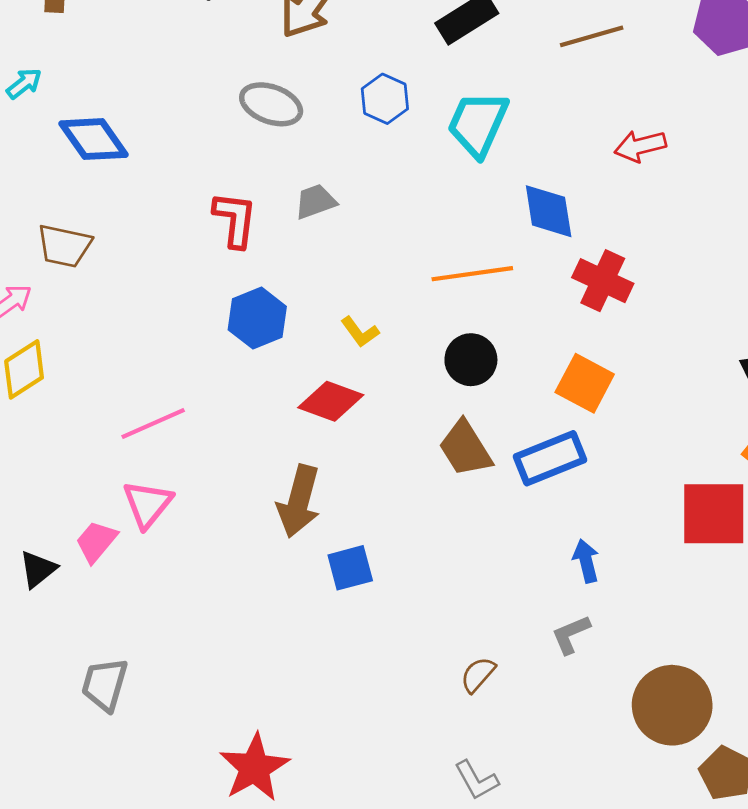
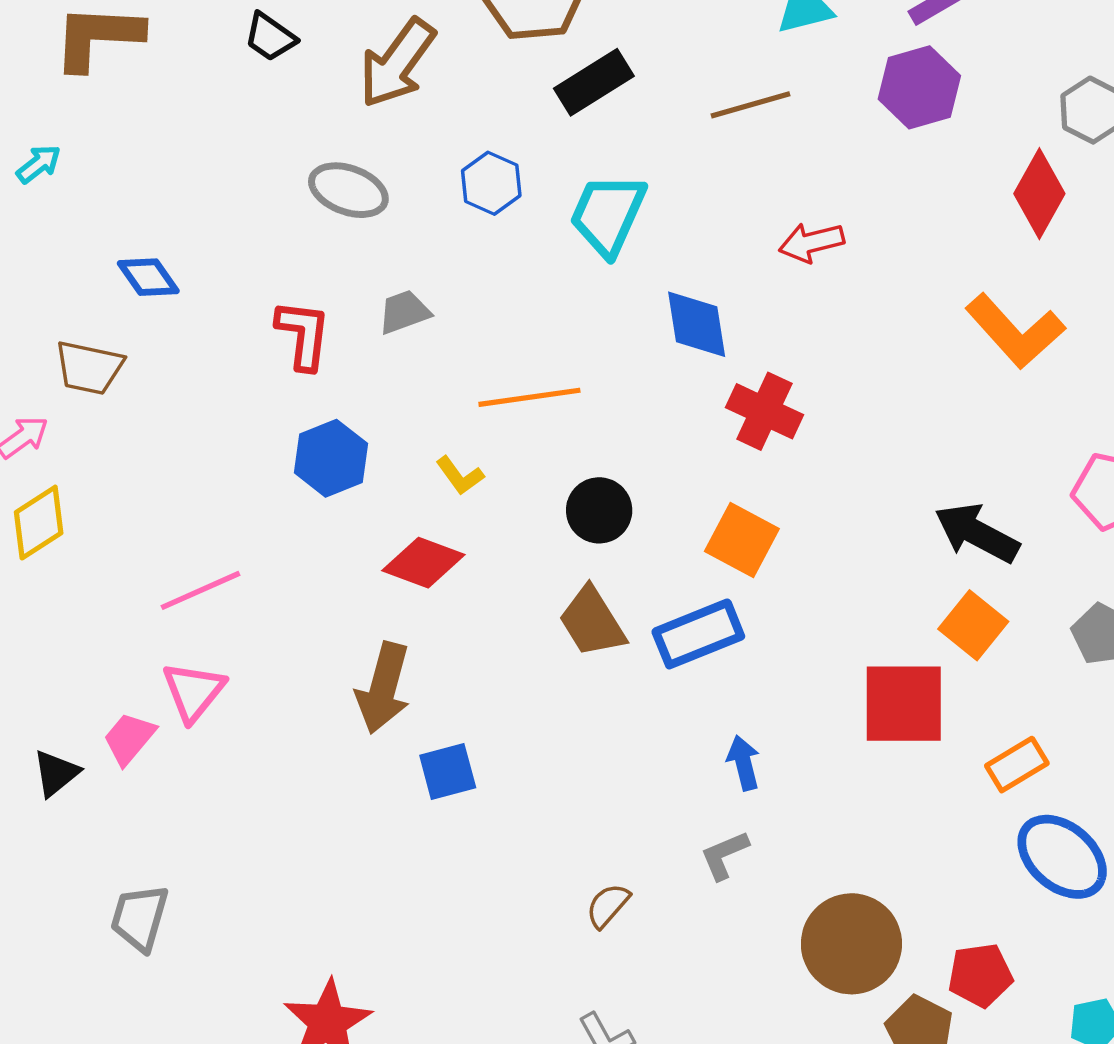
blue diamond: (93, 139) -> (148, 277), moved, size x0.7
orange line: (472, 274) -> (529, 397), moved

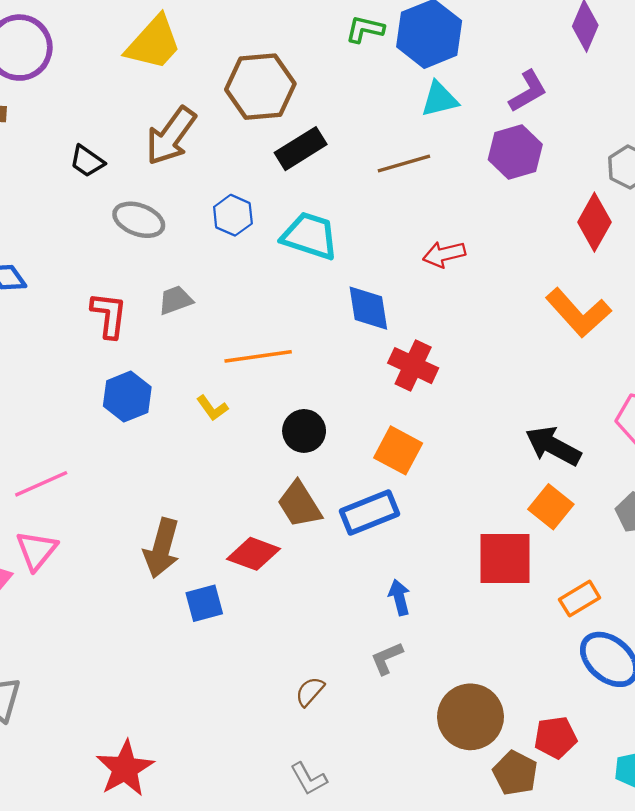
black trapezoid: (270, 37) -> (87, 161), moved
cyan trapezoid: (608, 215) -> (310, 236), turned 84
red diamond: (423, 563) -> (254, 554), moved

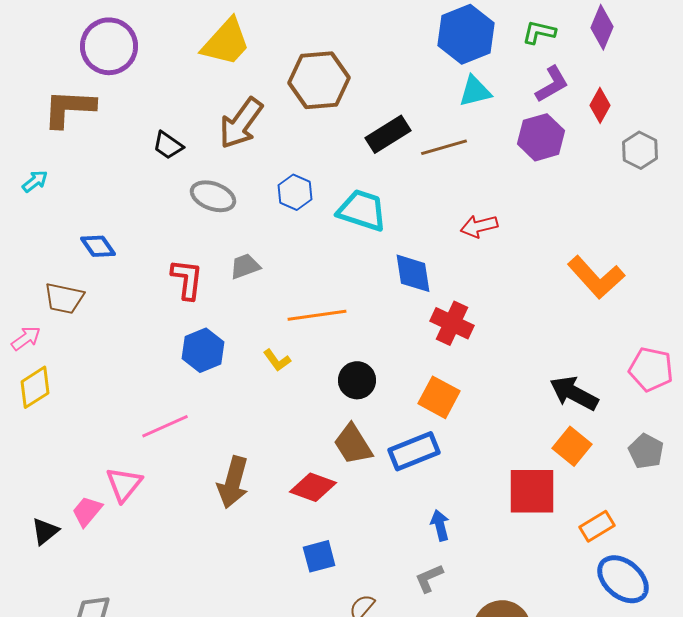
green L-shape: (365, 29) -> (539, 32), moved
black rectangle: (301, 149) -> (388, 134), moved
red diamond: (594, 222) -> (600, 105), moved, size x0.7
pink line: (41, 484) -> (165, 426), moved
blue square: (204, 603) -> (319, 556), moved

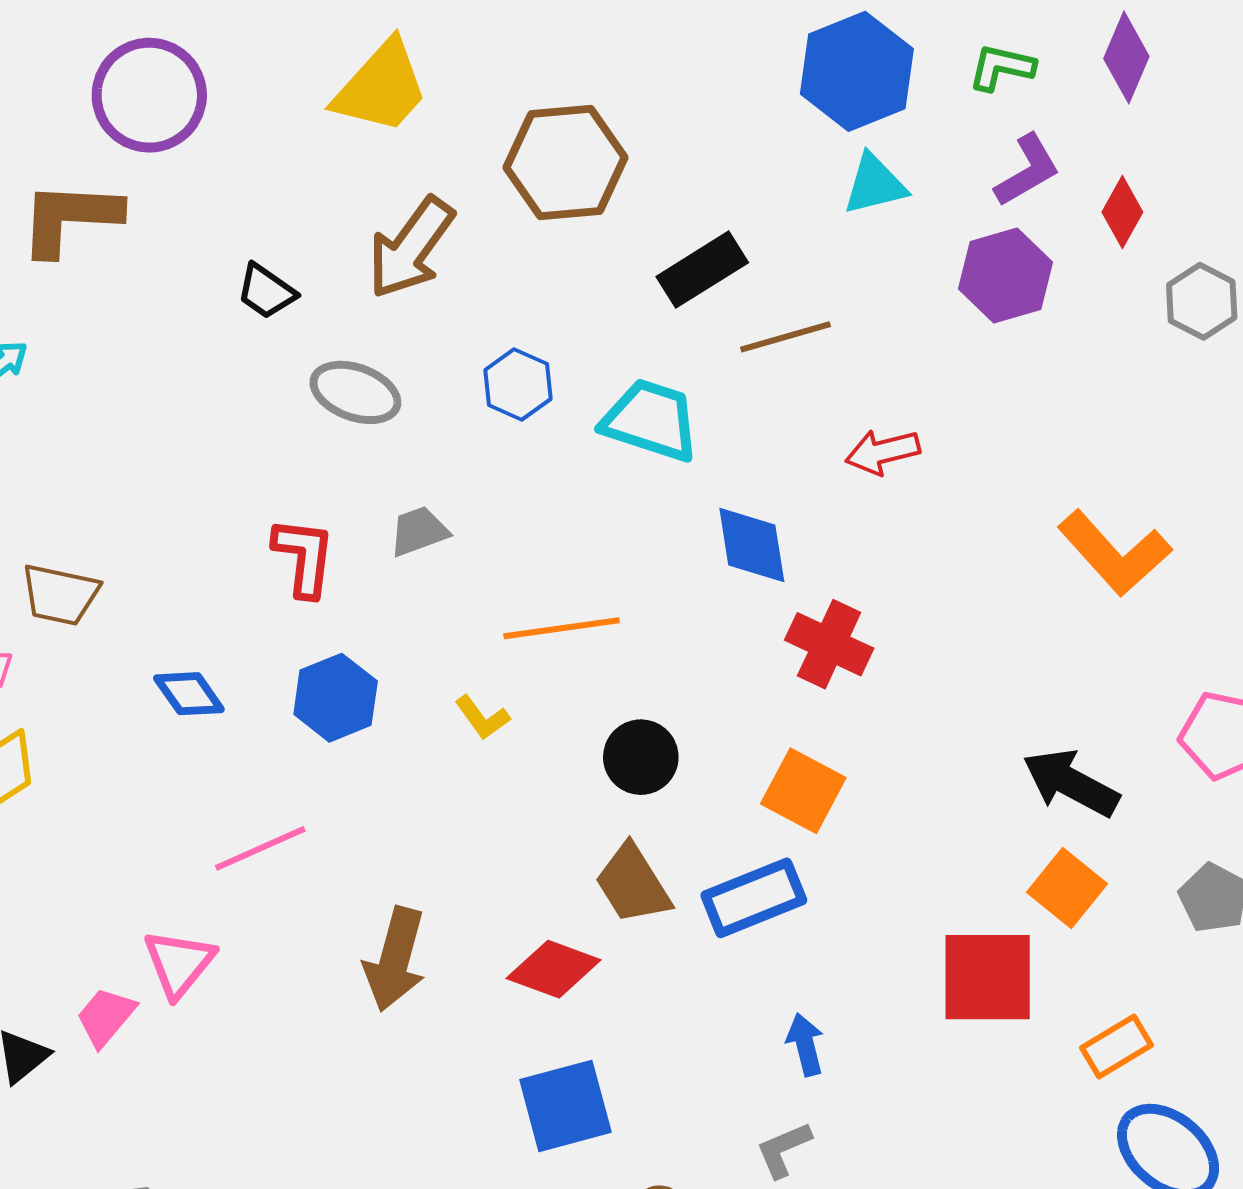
brown line: (444, 147) -> (785, 337), moved
blue diamond: (98, 246) -> (189, 694), moved
blue square: (319, 556) -> (565, 1106), size x1.4

